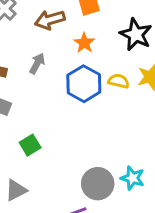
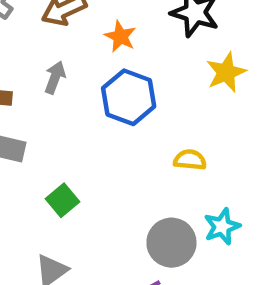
yellow semicircle: (119, 81) -> (190, 160), moved
cyan star: (132, 178) -> (222, 227), turned -30

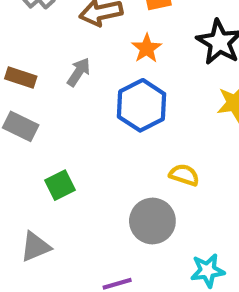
cyan star: (222, 227) -> (208, 271), moved
gray circle: (171, 243) -> (152, 221), moved

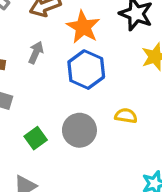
orange star: (147, 48) -> (83, 27), size x1.5
gray circle: (152, 221) -> (79, 130), moved

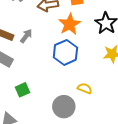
gray arrow: (36, 53) -> (26, 36), moved
gray circle: (79, 130) -> (64, 107), moved

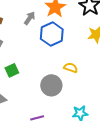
gray arrow: (26, 36) -> (30, 18), moved

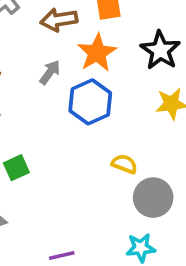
gray circle: (51, 85) -> (153, 198), moved

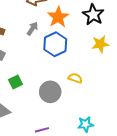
gray circle: (153, 198) -> (50, 92), moved

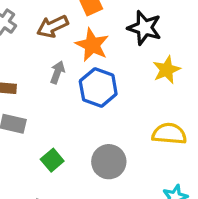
yellow semicircle: (75, 78) -> (169, 134), moved, size x1.5

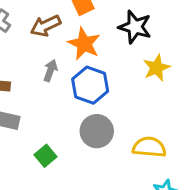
yellow semicircle: (169, 134) -> (149, 147), moved
gray circle: (109, 162) -> (97, 131), moved

